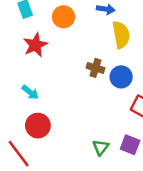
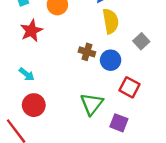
green triangle: (101, 147) -> (92, 104), moved, size x1.5

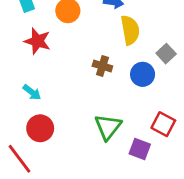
red star: (31, 31) -> (37, 41), turned -30
blue circle: (111, 60) -> (143, 74), moved
red square: (129, 87) -> (163, 124), moved

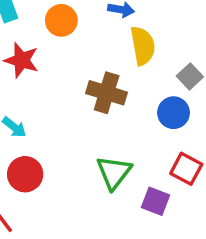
brown cross: (102, 66) -> (107, 93), size x1.5
blue circle: (143, 74) -> (174, 113), moved

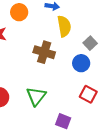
green triangle: (114, 172) -> (36, 96), moved
purple square: (155, 201) -> (63, 121), moved

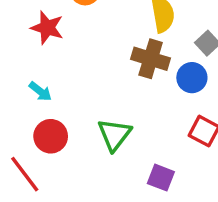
brown cross: (44, 52) -> (151, 59), moved

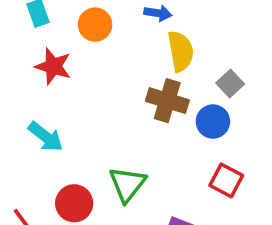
cyan arrow: (40, 91) -> (46, 137), size x1.4
red circle: (51, 136) -> (74, 203), moved

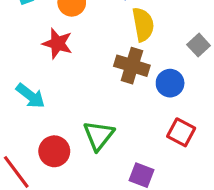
red star: (53, 66) -> (57, 43), moved
gray square: (230, 83) -> (199, 45), moved

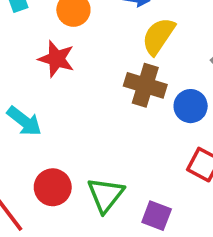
yellow semicircle: (143, 24) -> (158, 36), turned -136
green triangle: (99, 135) -> (106, 195), moved

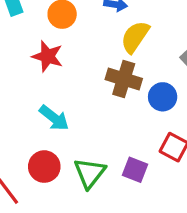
cyan arrow: (24, 121) -> (54, 118), moved
purple square: (157, 216) -> (135, 170), moved

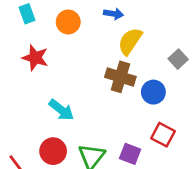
red star: (48, 56) -> (35, 58), moved

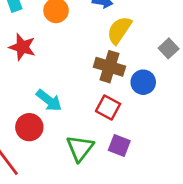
red square: (163, 135) -> (108, 107), moved
red circle: (53, 151) -> (29, 127), moved

